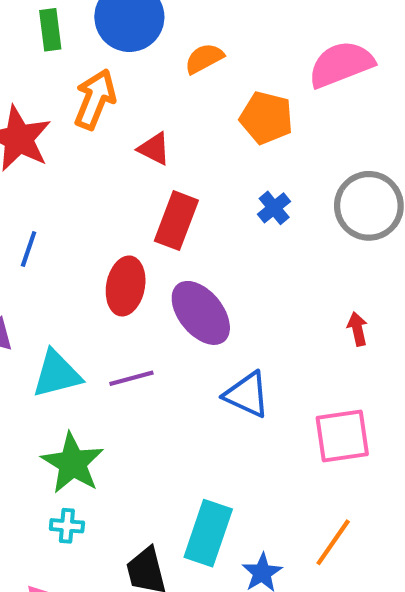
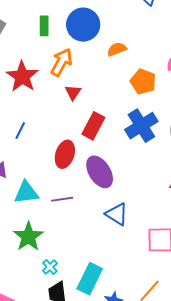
red triangle: (154, 149) -> (73, 92), moved, turned 30
blue cross: (274, 208) -> (141, 126), size x2.0
cyan cross: (67, 526) -> (50, 267), moved, turned 35

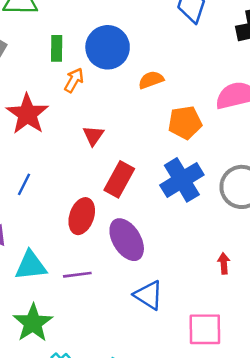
orange arrow: (61, 62) -> (74, 80), moved, size x0.7
orange pentagon: (143, 82) -> (185, 123), turned -30

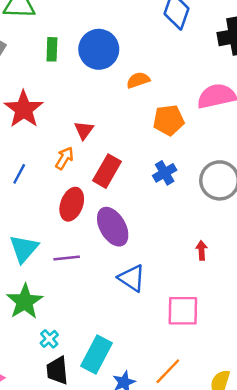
orange arrow: (74, 80) -> (64, 158), moved
blue cross: (182, 180) -> (165, 173), size x0.6
cyan triangle: (31, 265) -> (24, 249), turned -44

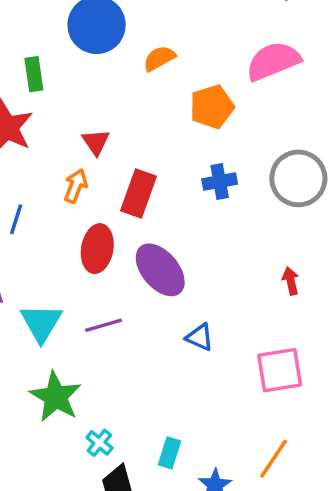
green rectangle: (52, 49) -> (34, 74), moved
blue cross: (165, 173) -> (220, 182), turned 30
blue triangle: (132, 278) -> (200, 337), size x0.7
cyan rectangle: (97, 354) -> (170, 453), size x0.6

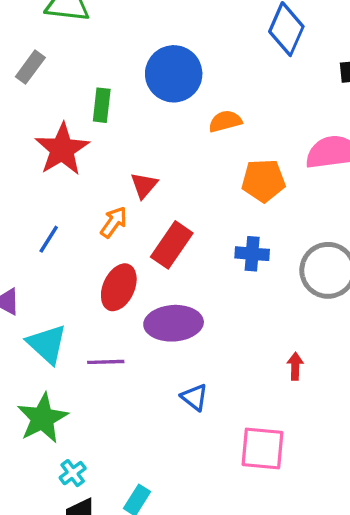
purple ellipse: (160, 270) -> (174, 323), turned -68
cyan triangle: (41, 323) -> (47, 344), turned -33

